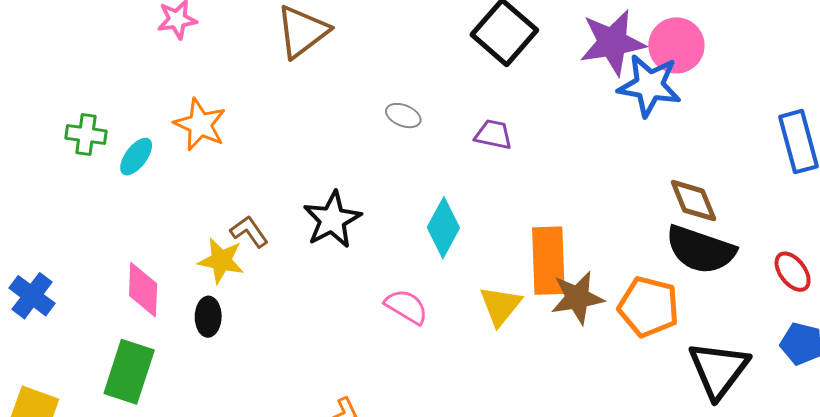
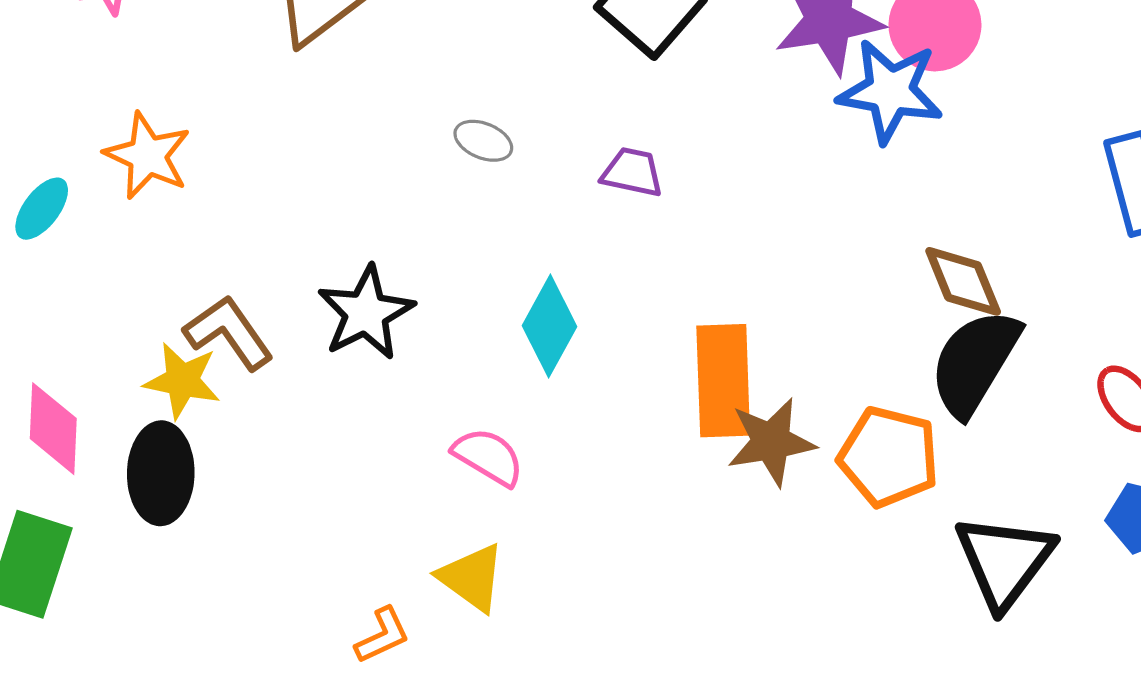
brown L-shape: (249, 232) -> (229, 333), size x1.4
black semicircle: (700, 250) -> (975, 362), turned 102
yellow triangle: (500, 306) -> (472, 578), moved, turned -33
black ellipse: (208, 317) -> (161, 473), size x1.5

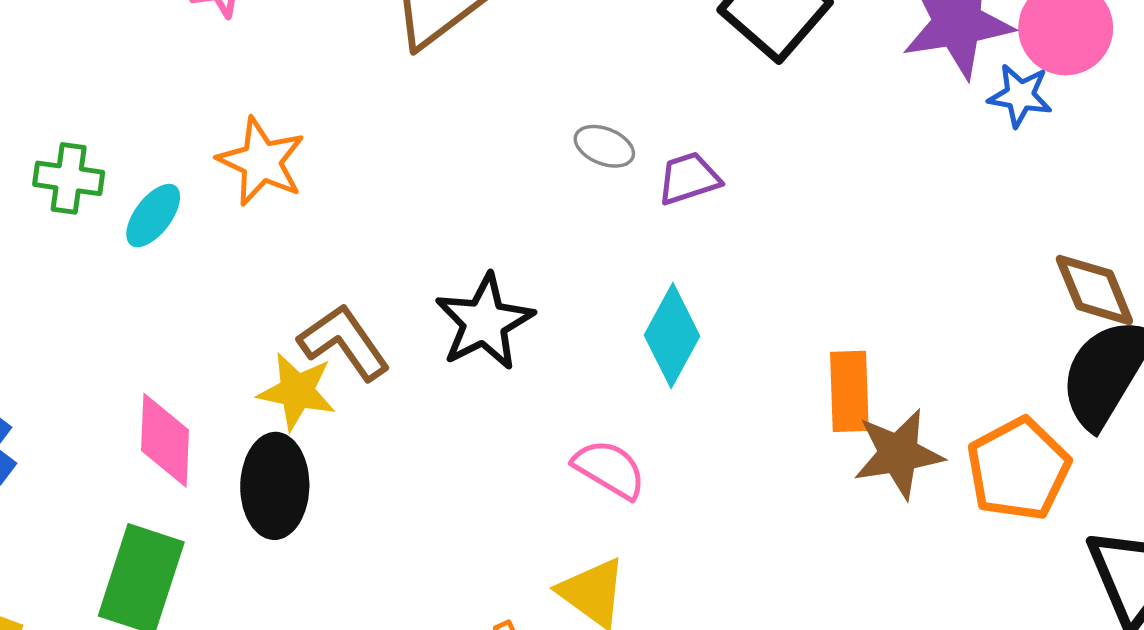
blue star: (890, 91) -> (1020, 96), size x0.6
purple trapezoid: (632, 172) -> (689, 178), moved, turned -30
orange rectangle: (723, 381) -> (849, 391), size x0.7
orange pentagon: (889, 457) -> (1018, 469), turned 30

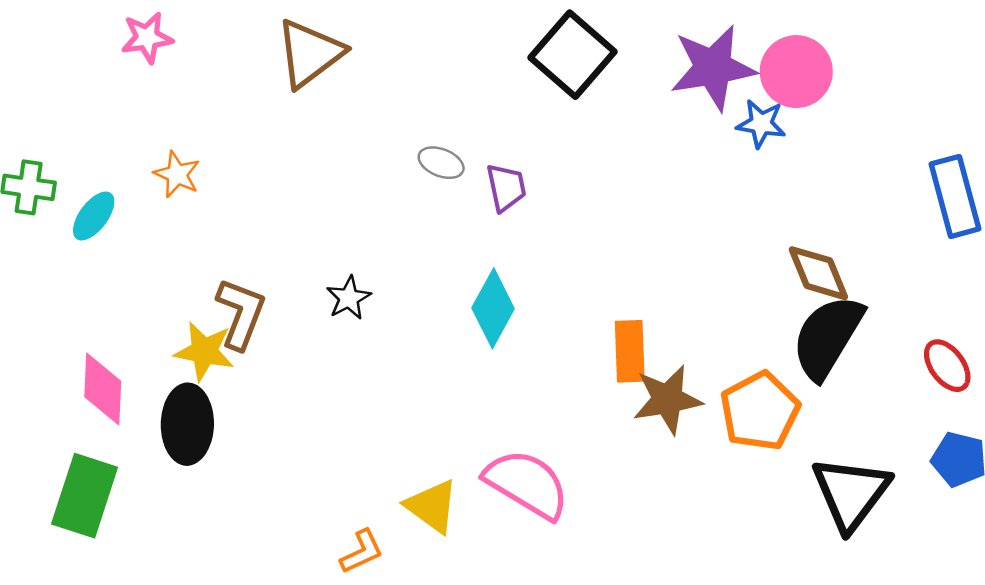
orange star: (261, 161) -> (177, 174), size x0.7
purple trapezoid: (689, 178) -> (506, 187), turned 96
black star: (484, 322) -> (349, 298), size x0.6
brown L-shape: (344, 342) -> (241, 314), turned 56
pink semicircle: (609, 469) -> (527, 484), moved, size x1.5

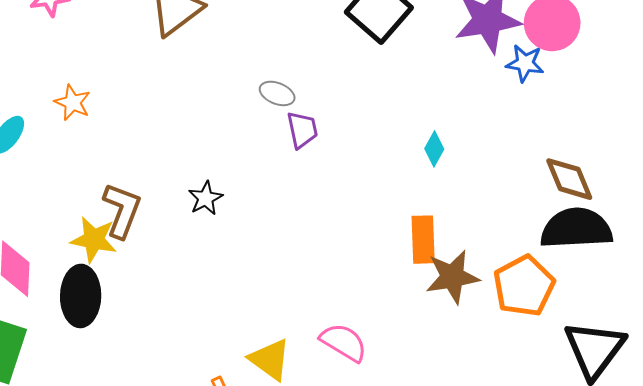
purple trapezoid: (506, 187) -> (302, 130), moved
cyan diamond: (493, 308) -> (434, 149), moved, size x0.6
black semicircle: (827, 337) -> (576, 228), turned 56
pink semicircle: (527, 484) -> (344, 342), size x0.7

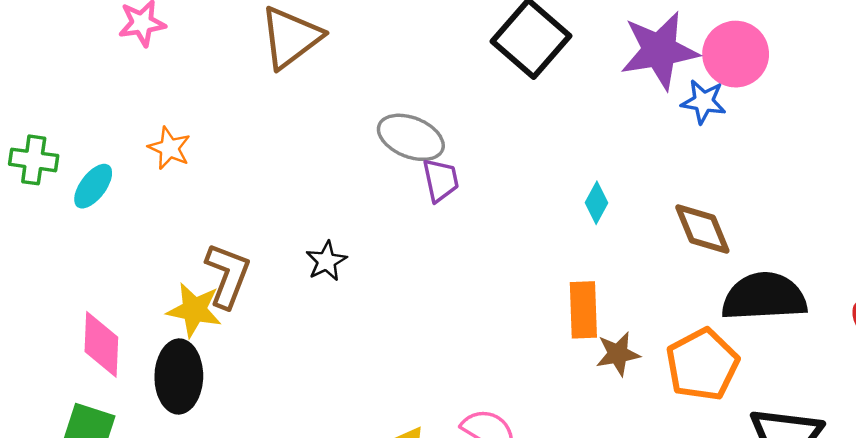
gray ellipse: (277, 93) -> (411, 137), size x1.6
brown diamond: (569, 179) -> (702, 229), moved
brown star: (452, 277) -> (618, 354), size x0.7

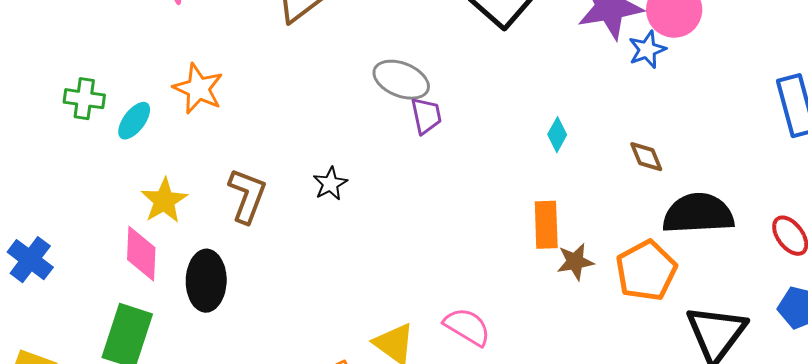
blue star: (704, 102) -> (647, 50), turned -30
orange star: (169, 148) -> (198, 89), size x1.4
brown diamond: (702, 229) -> (646, 157), size x0.7
yellow star: (194, 310) -> (164, 201), moved, turned 30

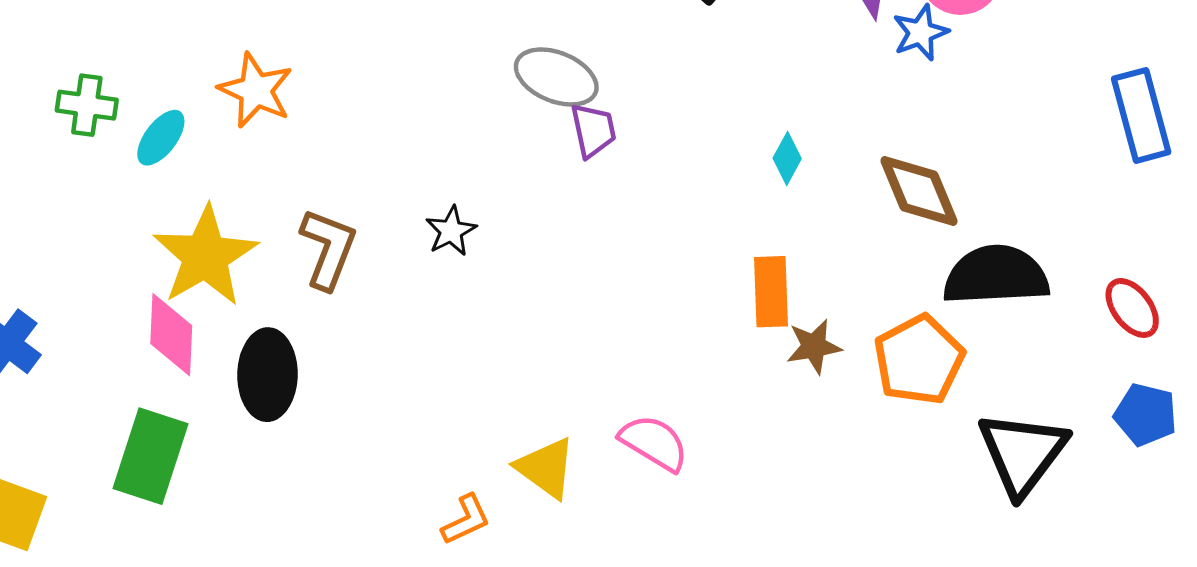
brown diamond: (646, 157) -> (919, 191), size x1.6
yellow star: (164, 201) -> (205, 256), size x1.5

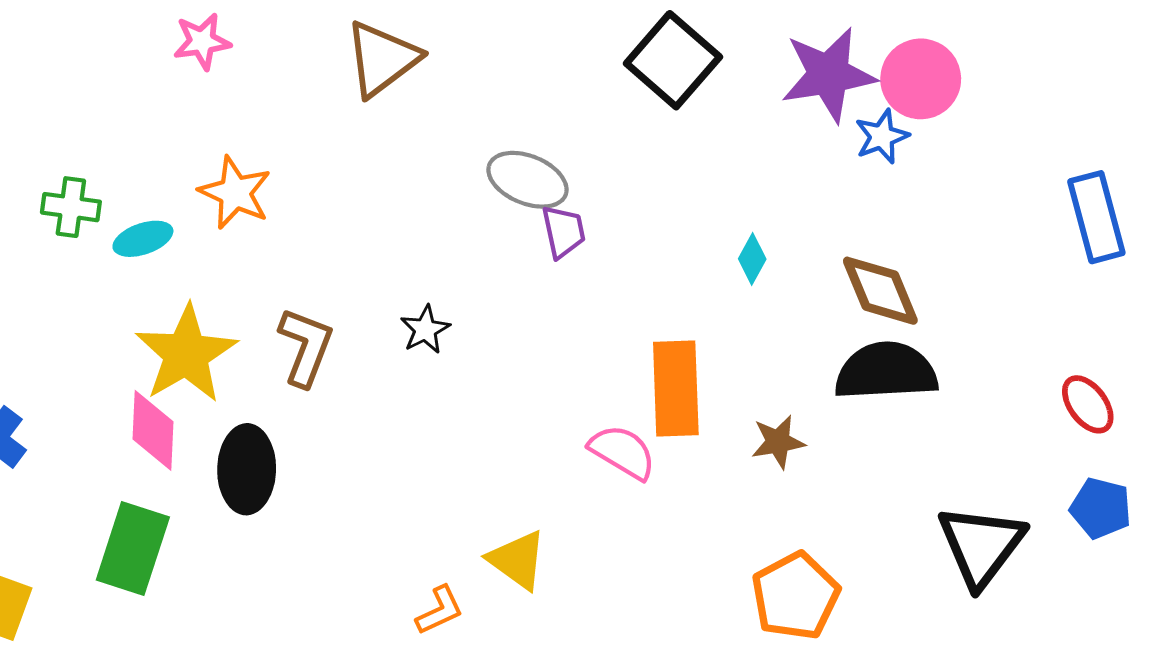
cyan ellipse: (161, 138) -> (143, 239), turned 34
black semicircle: (996, 275) -> (886, 371), moved
orange rectangle: (771, 292) -> (676, 389), moved, size x1.4
orange pentagon: (919, 360) -> (795, 596), moved
pink semicircle: (654, 443) -> (623, 452), moved

